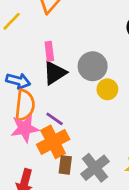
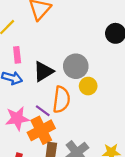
pink rectangle: (49, 51) -> (17, 55), moved
orange semicircle: (25, 105) -> (61, 99), moved

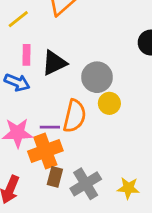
black triangle: (43, 71) -> (54, 63), moved
purple line: (43, 111) -> (50, 127), turned -42

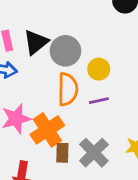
gray circle: (97, 77) -> (65, 51), moved
purple line: (50, 127) -> (99, 101), moved

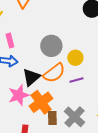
black triangle: (36, 42) -> (31, 77), moved
orange semicircle: (68, 89) -> (54, 73), turned 55

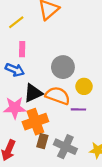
orange semicircle: (54, 73) -> (58, 96), turned -140
gray cross: (75, 117) -> (65, 147), turned -35

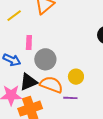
pink rectangle: (22, 49) -> (29, 42), moved
gray circle: (63, 67) -> (45, 59), moved

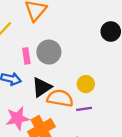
gray circle: (45, 59) -> (49, 52), moved
black triangle: (28, 82) -> (42, 87), moved

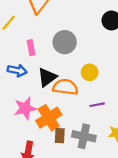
gray circle: (49, 52) -> (65, 42), moved
purple line: (84, 109) -> (97, 105), moved

